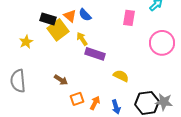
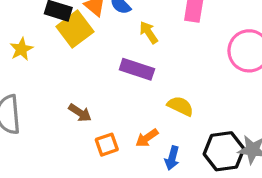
yellow arrow: (82, 39) -> (149, 32), moved
orange arrow: (95, 103) -> (147, 138), moved, turned -152
blue arrow: (116, 107) -> (172, 158), turned 32

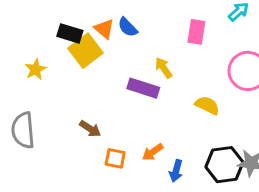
yellow arrow: (149, 32) -> (164, 68), moved
yellow semicircle: (180, 106) -> (207, 105), moved
orange square: (107, 145) -> (115, 158), turned 30

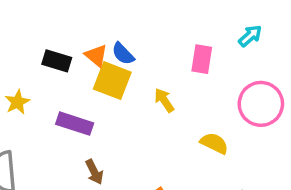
yellow square: (85, 51) -> (112, 81), moved, turned -32
purple rectangle: (143, 88) -> (75, 124), moved
brown arrow: (90, 129) -> (94, 172), moved, turned 30

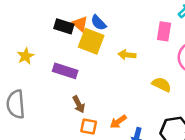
pink rectangle: (202, 59) -> (164, 31), moved
black rectangle: (57, 61) -> (64, 26), moved
yellow arrow: (164, 100) -> (127, 55), turned -49

